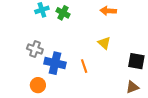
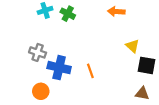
yellow triangle: (104, 43) -> (132, 46), moved
brown triangle: (132, 87) -> (142, 93), turned 32

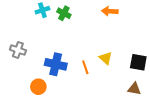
yellow triangle: (132, 46) -> (106, 58), moved
gray cross: (38, 52) -> (18, 50), moved

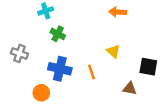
green cross: (64, 13) -> (58, 34), moved
yellow triangle: (106, 58) -> (113, 51), moved
brown triangle: (134, 89) -> (130, 88), moved

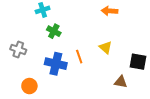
orange line: (92, 72) -> (79, 57), moved
orange circle: (41, 93) -> (29, 86), moved

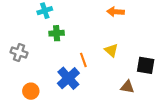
green cross: (54, 31) -> (57, 33), turned -32
blue cross: (56, 64) -> (68, 78), moved, turned 35

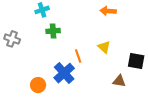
gray cross: (19, 52) -> (12, 39), moved
orange circle: (31, 91) -> (38, 85), moved

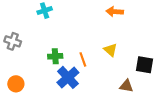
green cross: (53, 31) -> (55, 56), moved
orange circle: (38, 85) -> (16, 84), moved

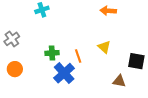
gray cross: (13, 41) -> (12, 39), turned 35
orange circle: (16, 84) -> (15, 69), moved

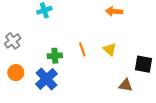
orange line: (78, 56) -> (82, 49), moved
blue cross: (64, 73) -> (46, 79), moved

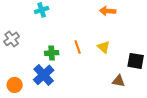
orange circle: (16, 73) -> (15, 85), moved

